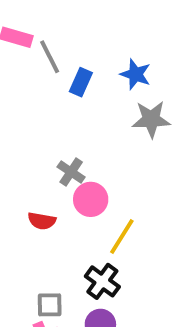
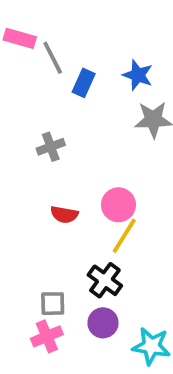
gray cross: (71, 172) -> (51, 147), moved, turned 36
pink circle: (91, 199) -> (118, 205), moved
red semicircle: (42, 221) -> (64, 214), moved

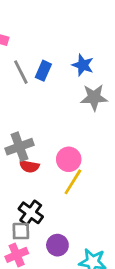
gray line: (53, 58) -> (21, 72), moved
gray cross: (51, 147) -> (19, 147), moved, size x1.4
black cross: (105, 280) -> (31, 213), moved

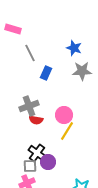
blue rectangle: (43, 71) -> (46, 73), moved
purple circle: (57, 245) -> (48, 162), moved

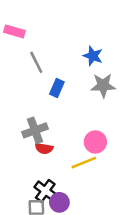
pink circle: (64, 115) -> (95, 142), moved
yellow line: (67, 131) -> (84, 163), turned 36

